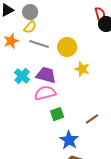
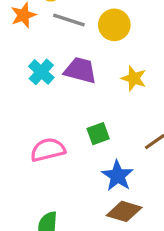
yellow star: (82, 69) -> (134, 78), moved
pink semicircle: (45, 93) -> (48, 150), moved

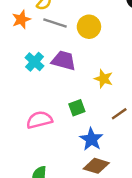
yellow star: (134, 78) -> (103, 79), moved

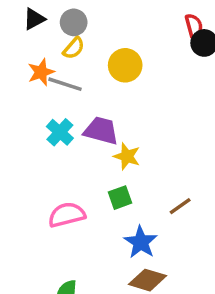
gray line: (55, 23) -> (65, 84), moved
yellow circle: (89, 27) -> (125, 65), moved
yellow star: (103, 79) -> (127, 156), moved

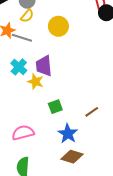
purple trapezoid: (101, 131) -> (44, 66), turned -110
yellow star: (127, 156) -> (35, 82), moved
pink semicircle: (67, 215) -> (23, 133), moved

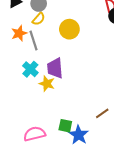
gray line: (22, 38) -> (33, 40), turned 54
green square: (55, 107) -> (65, 126), moved, turned 32

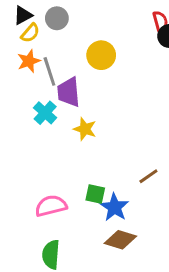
yellow semicircle: (39, 19) -> (30, 33), moved
purple trapezoid: (55, 68) -> (69, 92), moved
yellow star: (47, 84) -> (85, 129), moved

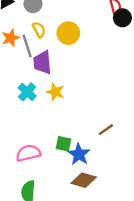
yellow semicircle: (30, 33) -> (39, 30), moved, turned -70
cyan cross: (45, 113) -> (27, 92), moved

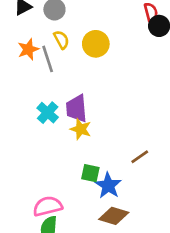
purple trapezoid: (42, 63) -> (77, 108), moved
yellow star: (55, 92) -> (81, 129), moved
pink semicircle: (28, 153) -> (48, 206), moved

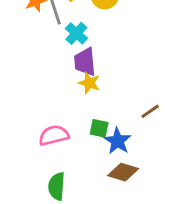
cyan cross: (48, 113) -> (76, 33), moved
pink semicircle: (48, 206) -> (54, 135), moved

